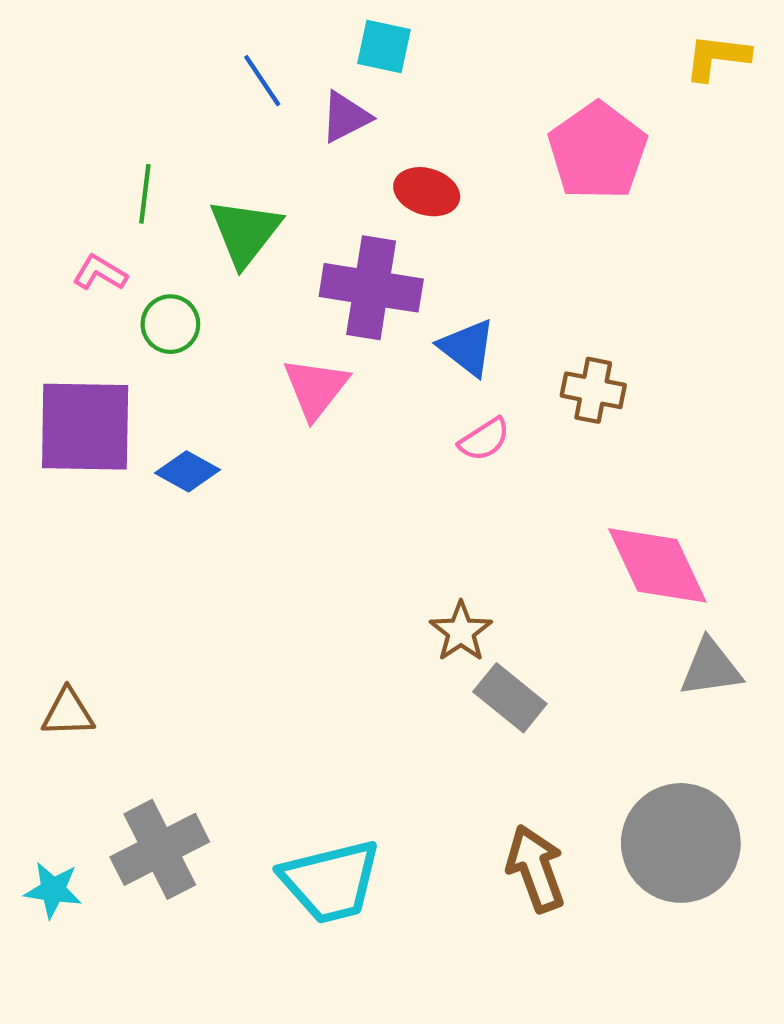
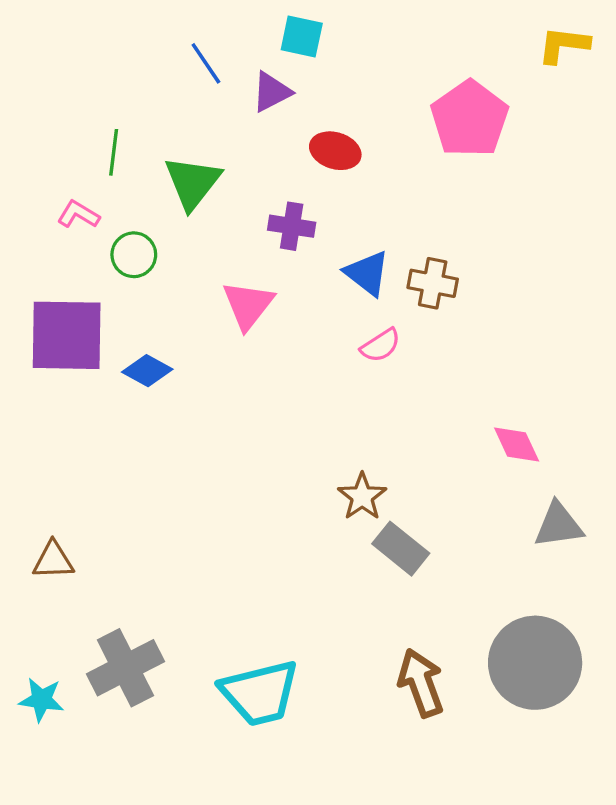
purple cross: (371, 288) -> (292, 226), size x0.6
brown cross: (593, 390) -> (433, 283), moved
pink diamond: (657, 565) -> (517, 444), size x0.6

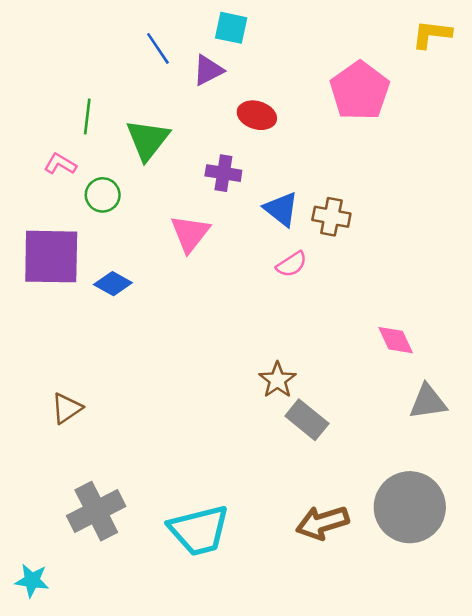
brown triangle: (53, 560) -> (67, 408), moved, turned -32
brown arrow: (421, 683) -> (322, 523), turned -87
cyan star: (41, 700) -> (32, 580), moved

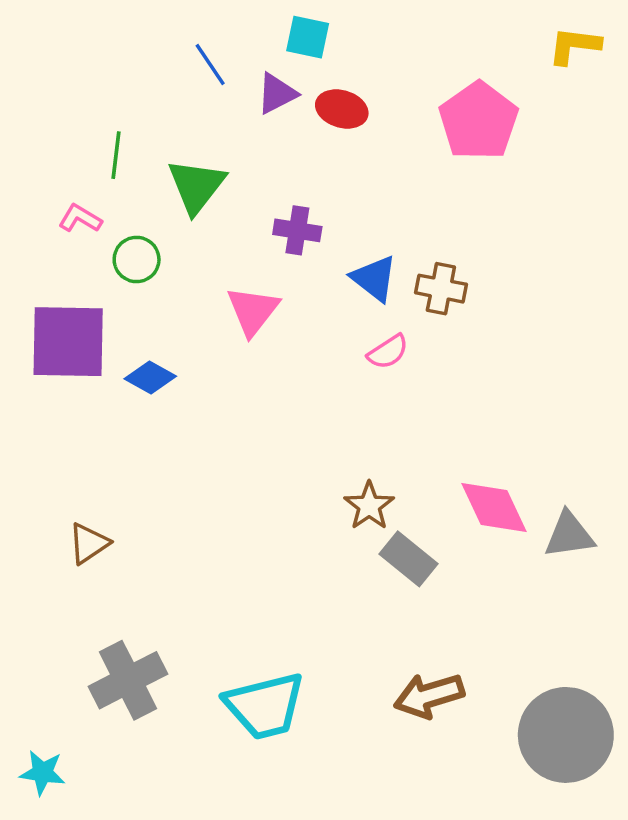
red ellipse: (257, 115) -> (342, 109), moved
pink diamond: (396, 340) -> (494, 507), moved, size x1.4
gray circle: (410, 507) -> (566, 735), moved

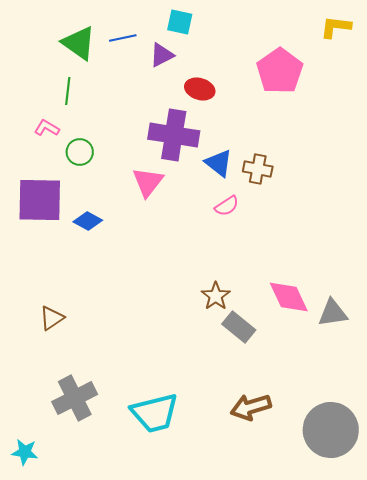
blue line: (210, 65) -> (123, 38), turned -68
red ellipse: (342, 109) -> (200, 89), moved
green triangle: (196, 186) -> (79, 43), moved, turned -33
purple cross: (297, 230) -> (174, 135), size x1.8

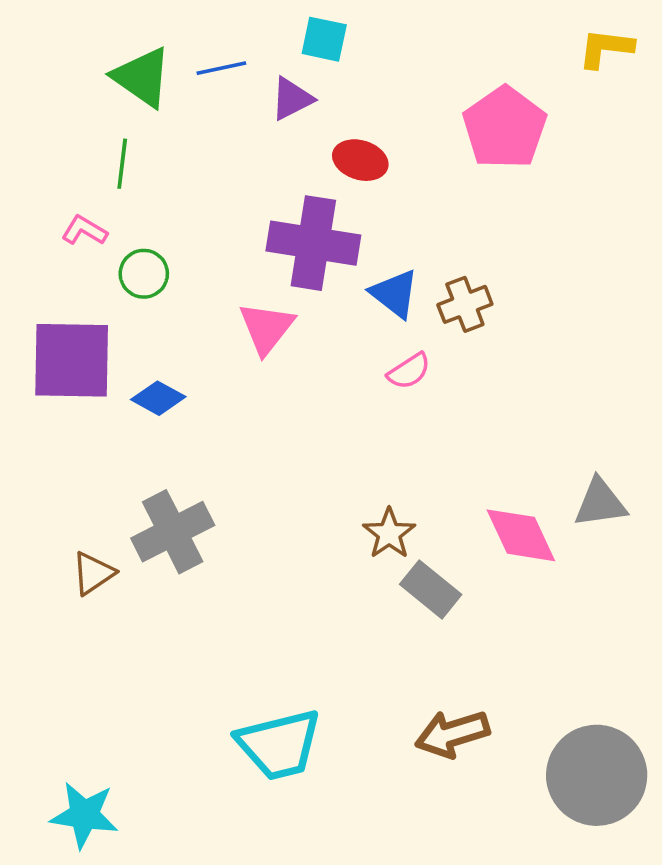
brown cross: (258, 169) -> (465, 304), turned -32
gray triangle: (333, 313) -> (600, 503), moved
gray cross: (75, 398) -> (173, 532), moved
cyan star: (25, 452) -> (84, 815), moved, size x1.4

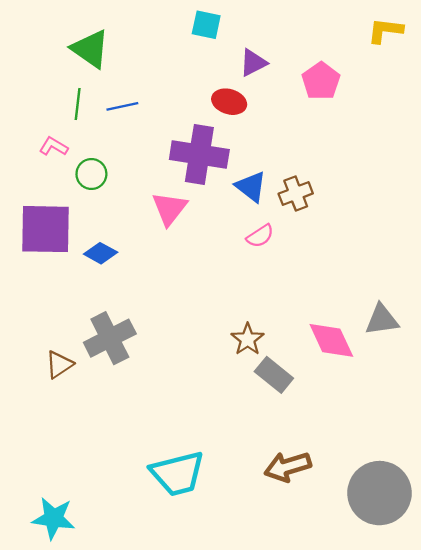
blue line: (221, 68) -> (122, 106), moved
purple triangle: (292, 99) -> (253, 63), moved
pink pentagon: (505, 128) -> (321, 81), size x0.7

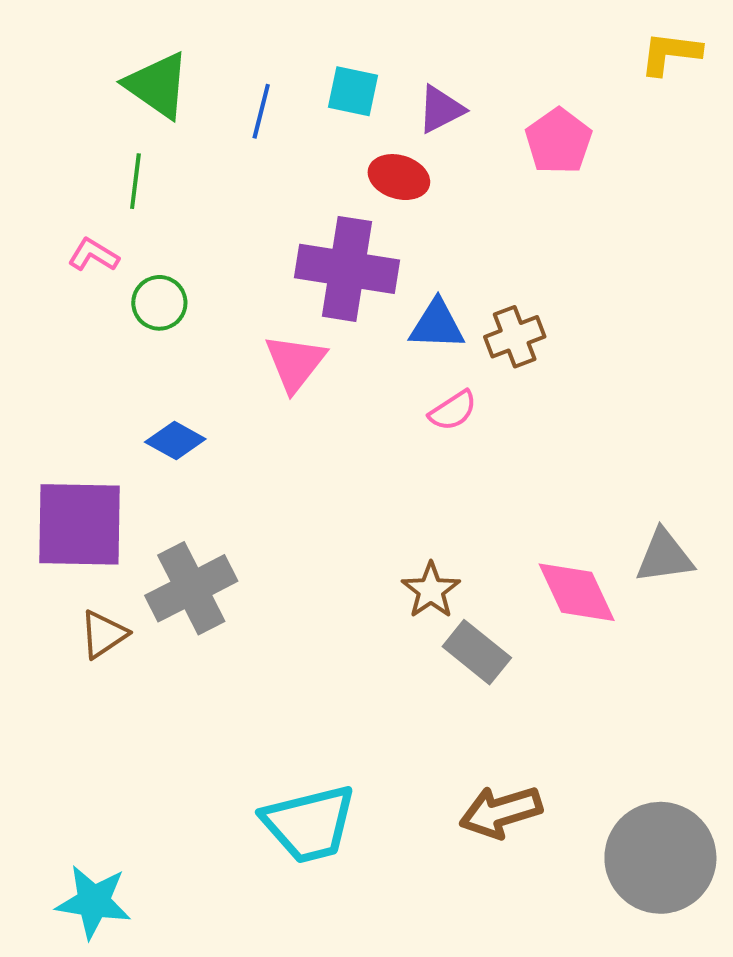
cyan square: (206, 25) -> (353, 91), moved
blue line: (122, 106) -> (261, 111), moved, turned -64
blue triangle: (251, 187) -> (437, 325), turned -36
purple square: (46, 229) -> (80, 524), moved

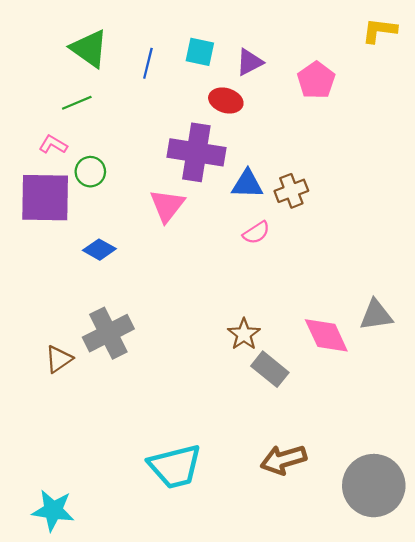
green line: (135, 181) -> (77, 103), turned 60
purple square: (80, 524) -> (45, 198), moved

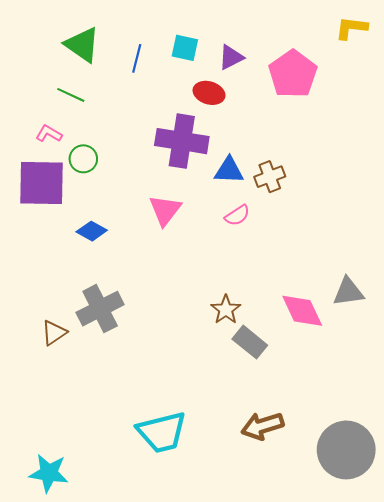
pink pentagon: (316, 80) -> (293, 74), size x1.4
green line: (77, 103) -> (71, 95), turned 48
pink triangle: (167, 206) -> (165, 210), moved

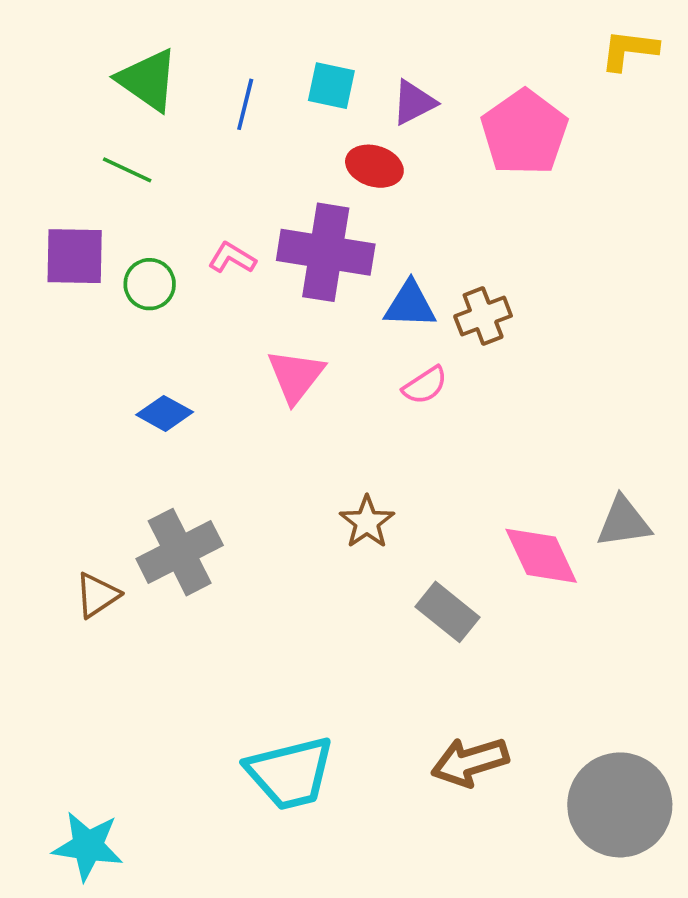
pink L-shape: (49, 134) -> (232, 258), moved
purple square: (41, 183) -> (75, 256), moved, size x0.7
brown star: (226, 310) -> (367, 522), moved

